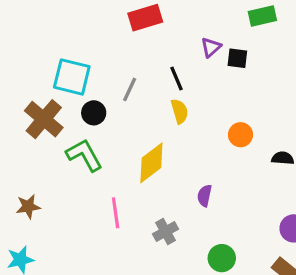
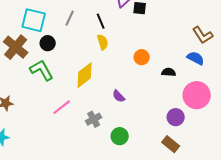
gray line: (130, 89) -> (70, 18), moved
purple semicircle: (205, 196) -> (119, 96), turned -56
pink line: (116, 213) -> (62, 107), turned 60
green circle: (222, 258) -> (120, 136), moved

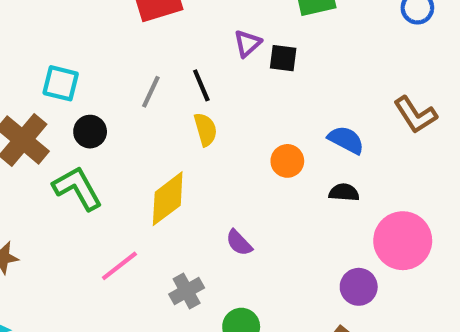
gray line: (70, 18) -> (151, 92), moved
cyan square: (34, 20) -> (61, 83), size x0.7
blue semicircle: (196, 58) -> (346, 140), moved

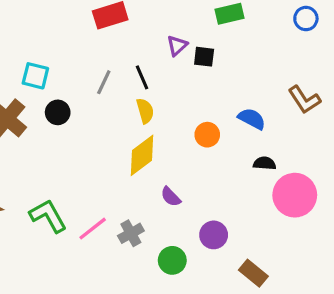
green L-shape: (77, 188) -> (48, 216), moved
black semicircle: (344, 192) -> (265, 163), moved
yellow diamond: (168, 199) -> (142, 155), moved
pink line: (119, 266) -> (93, 229), moved
purple circle: (359, 287) -> (214, 235), moved

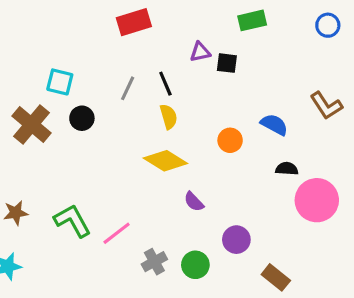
purple triangle: (177, 46) -> (200, 52), turned 30
yellow diamond: (142, 155) -> (165, 161), turned 69
gray cross: (131, 233) -> (154, 262), moved

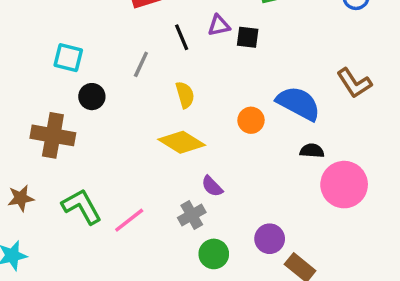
black line: (165, 84) -> (182, 37), moved
brown cross: (31, 125) -> (53, 135), moved, turned -30
blue semicircle: (274, 125) -> (298, 103), size x1.5
purple circle: (236, 240) -> (270, 239), moved
gray cross: (154, 262) -> (192, 215), moved

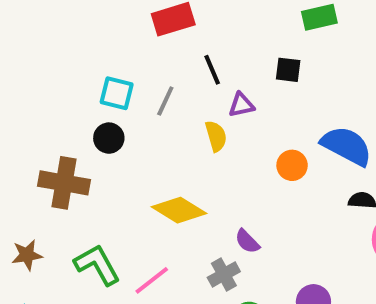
purple triangle: (219, 25) -> (241, 105), moved
cyan square: (68, 58) -> (117, 93), moved
yellow diamond: (182, 142) -> (179, 210), moved

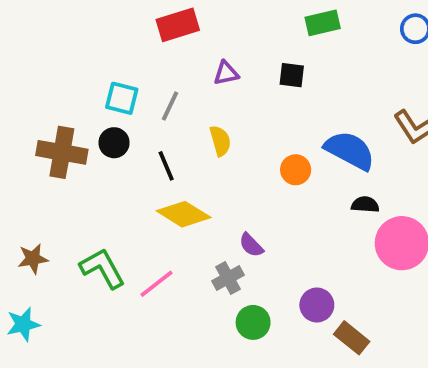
black line: (212, 70) -> (166, 166), moved
purple triangle: (241, 105) -> (226, 73), moved
brown cross: (64, 183) -> (62, 152), moved

